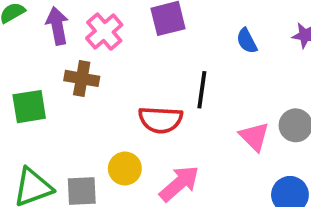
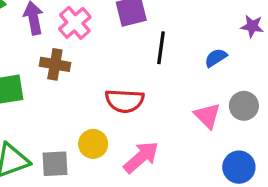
blue semicircle: (247, 41) -> (216, 58), moved, turned 85
black line: (202, 90) -> (161, 48), moved

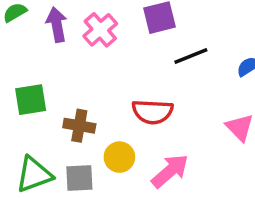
black line: (161, 48) -> (191, 56), turned 60
brown cross: (55, 64) -> (79, 126), moved

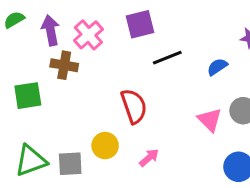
red semicircle: (153, 112) -> (134, 106), turned -112
brown cross: (79, 126) -> (64, 65), moved
pink arrow: (170, 171) -> (149, 158), size x0.6

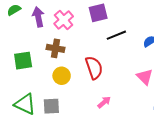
brown cross: (64, 65) -> (56, 48), moved
yellow circle: (105, 146) -> (62, 76), moved
green triangle: (31, 161) -> (25, 104), turned 45

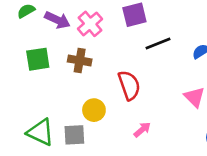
purple arrow: (38, 17) -> (57, 20), turned 126
green square: (23, 61) -> (38, 59), moved
yellow circle: (62, 76) -> (94, 110), moved

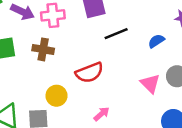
pink cross: (90, 24) -> (53, 15), turned 35
red semicircle: (129, 85) -> (89, 73), turned 88

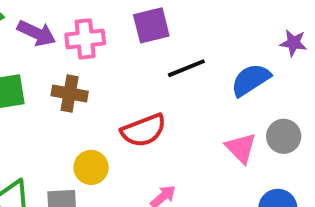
blue semicircle: (156, 41) -> (251, 80), size x1.5

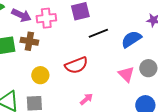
brown cross: (70, 93) -> (29, 41), moved
yellow circle: (91, 167) -> (40, 75), moved

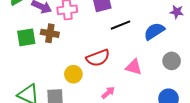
pink triangle: (126, 74) -> (134, 67), moved, turned -30
yellow circle: (40, 75) -> (73, 74), moved

